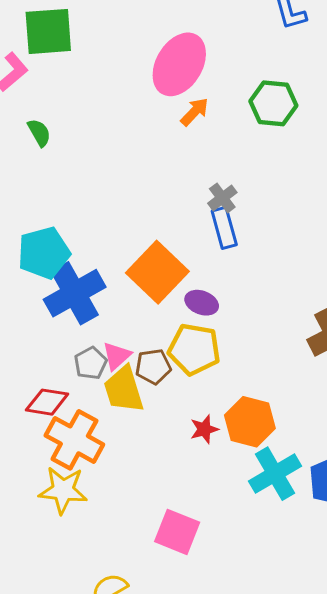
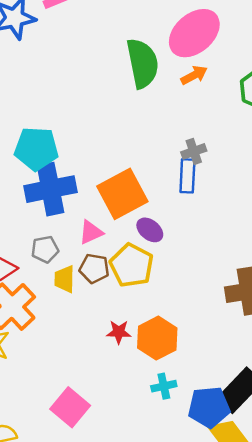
green semicircle: (39, 133) -> (142, 63), moved, size x2.0
pink triangle: (117, 356) -> (91, 232), moved
yellow trapezoid: (124, 390) -> (65, 279), size x0.7
cyan cross: (275, 474) -> (164, 386), size x0.6

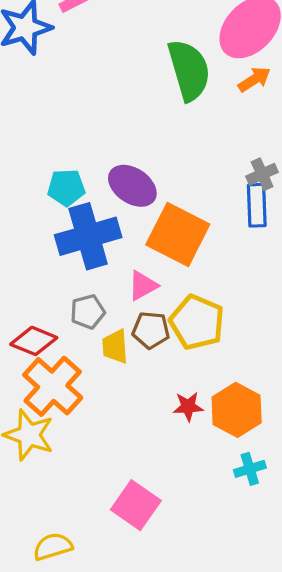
cyan pentagon: (36, 149) -> (66, 188), size x0.7
orange square: (122, 194) -> (178, 234), turned -30
purple ellipse: (150, 230) -> (132, 186), moved, size x1.4

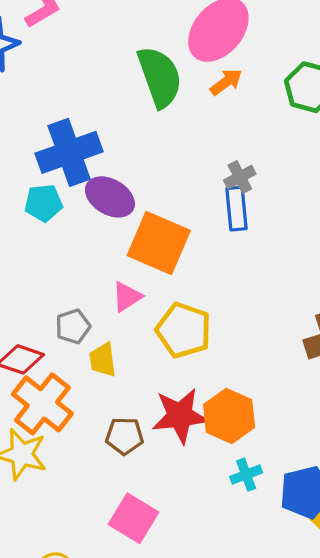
blue cross: (88, 236) -> (69, 152), moved
brown pentagon: (151, 330) -> (125, 436), moved
red star: (188, 406) -> (180, 416), size x1.8

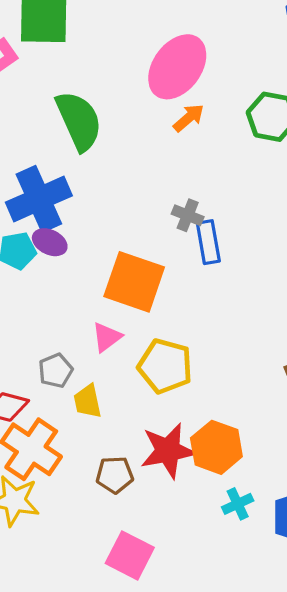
green semicircle: (160, 77) -> (79, 121), moved
gray cross: (240, 177) -> (188, 215), moved, turned -36
purple ellipse: (110, 197) -> (50, 242), moved, size x0.7

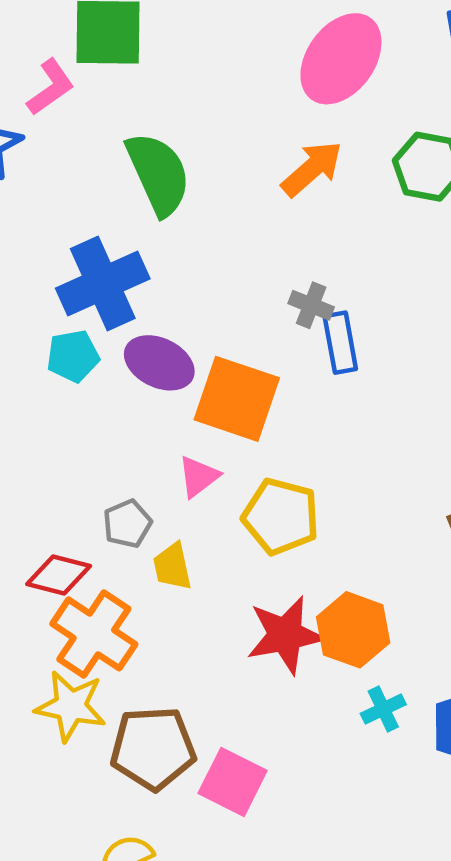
pink ellipse: (177, 67) -> (341, 59), moved
orange arrow: (189, 118) -> (312, 169), size x1.4
purple ellipse: (50, 242) -> (159, 363), moved, size x1.4
brown pentagon: (115, 475) -> (153, 748), moved, size x1.6

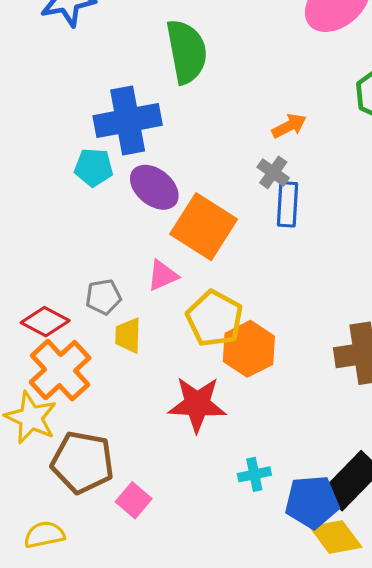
orange arrow: (312, 169) -> (289, 126), moved, size x0.7
orange hexagon: (353, 630) -> (249, 349), moved
pink square: (233, 782) -> (134, 500), size x0.7

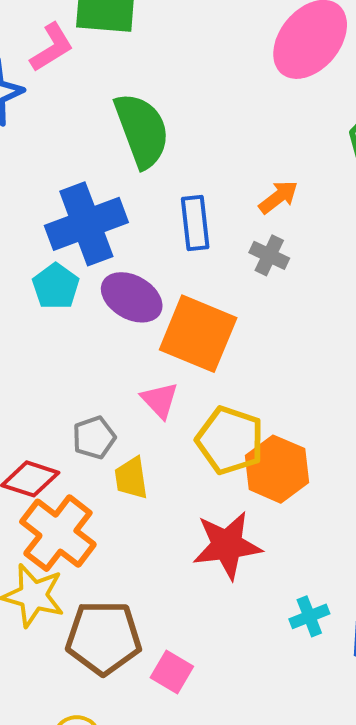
cyan pentagon: (94, 167) -> (56, 286), turned -30
blue rectangle: (288, 204) -> (195, 223), moved
pink triangle: (163, 276) -> (160, 400), turned -40

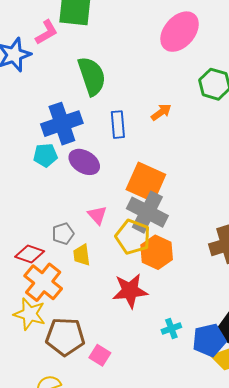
gray cross: (269, 255) -> (147, 212), moved, size x2.0
cyan pentagon: (56, 286) -> (45, 155), turned 30
orange square: (198, 334) -> (146, 182), moved

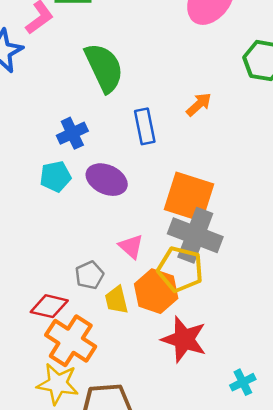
blue cross: (62, 124) -> (72, 133), size x0.6
orange hexagon: (157, 252) -> (156, 291), moved
red star: (130, 291) -> (184, 339), turned 30

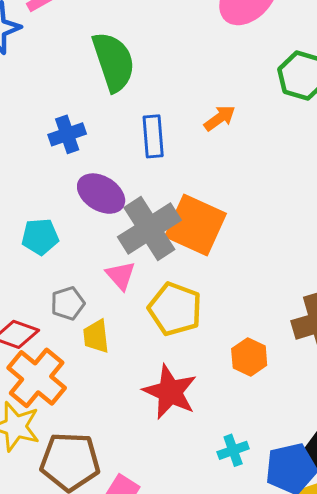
cyan pentagon: (55, 176) -> (40, 237), moved
gray cross: (195, 235) -> (149, 229), moved, turned 30
orange hexagon: (156, 291) -> (249, 357), moved, size x0.7

